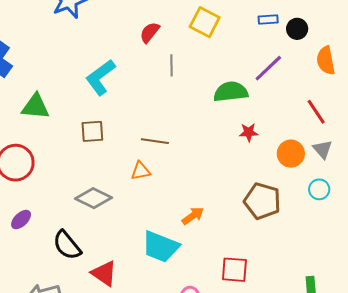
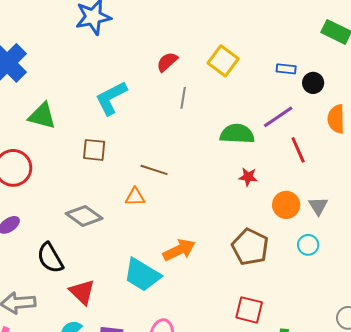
red line: (316, 112) -> (298, 150), moved
orange arrow: (193, 216) -> (179, 250), size x1.4
red square: (234, 270) -> (249, 310), moved

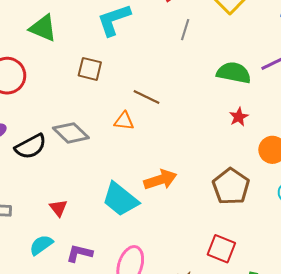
red star: (248, 177) -> (239, 117), turned 30
black semicircle: (50, 258) -> (31, 147), moved, turned -96
red triangle: (82, 292) -> (58, 208), size x0.7

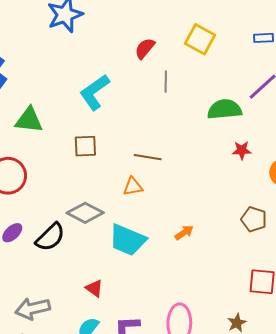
red star: (239, 117) -> (242, 150), turned -30
orange arrow: (160, 180) -> (184, 233), size x0.6
brown pentagon: (231, 186) -> (254, 219), size x0.7
cyan trapezoid: (120, 199) -> (128, 240), moved

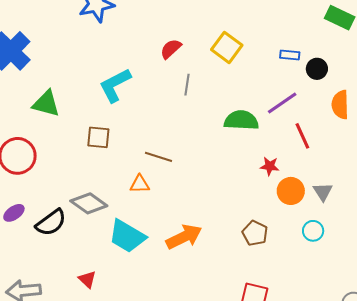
red star: (242, 150) -> (270, 166), moved
orange arrow: (184, 233) -> (184, 237), size x1.8

